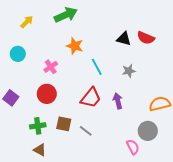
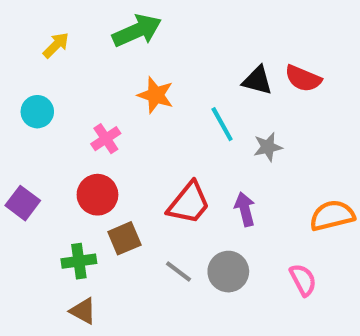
cyan line: (97, 67) -> (222, 124), moved
brown square: (64, 124) -> (124, 238), moved, turned -35
gray circle: (148, 131) -> (228, 272), moved
pink semicircle: (133, 147) -> (303, 280), moved

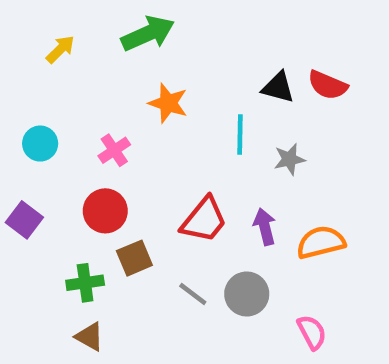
cyan circle: (37, 112) -> (40, 144), moved
cyan line: (222, 124) -> (240, 135), turned 30
orange semicircle: (332, 215) -> (321, 242), moved
pink semicircle: (303, 280) -> (312, 332), moved

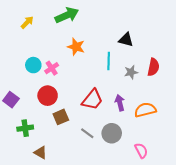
red semicircle: (328, 85) -> (153, 67), moved, turned -102
cyan circle: (40, 144) -> (33, 65), moved
green cross: (85, 283) -> (25, 128), moved

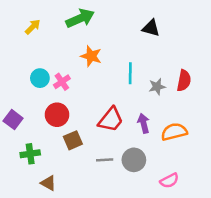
black triangle: (126, 40) -> (151, 28), moved
gray line: (87, 133) -> (105, 160), turned -40
pink semicircle: (141, 151) -> (169, 181), turned 91

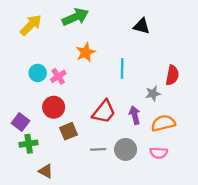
yellow arrow: (33, 27) -> (31, 25), size x1.5
orange star: (91, 56) -> (86, 52), turned 30
gray star: (157, 87) -> (153, 93), moved
purple square: (13, 120) -> (21, 122), moved
pink semicircle: (169, 181) -> (159, 153), moved, turned 30

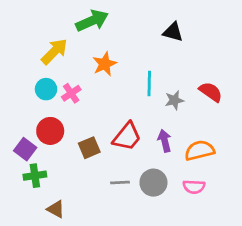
yellow arrow: (31, 25) -> (54, 51), moved
red semicircle: (172, 75) -> (211, 92), turned -66
gray star: (153, 93) -> (174, 100), moved
red circle: (54, 107) -> (50, 131), moved
brown square: (68, 131) -> (89, 148), moved

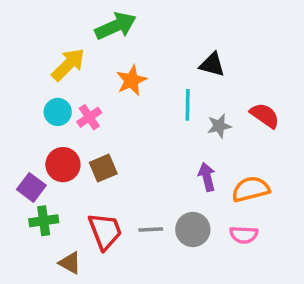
black triangle: (173, 32) -> (212, 65), moved
red trapezoid: (127, 137) -> (105, 231), moved, turned -60
brown square: (89, 148) -> (103, 168), moved

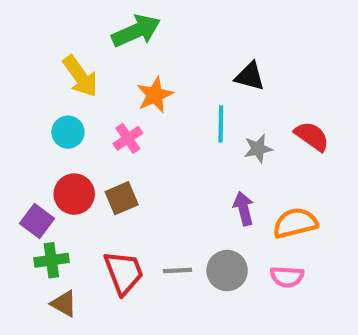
yellow arrow: (68, 65) -> (80, 76), turned 99
pink cross: (89, 117) -> (128, 138), moved
brown triangle: (70, 263) -> (64, 304), moved

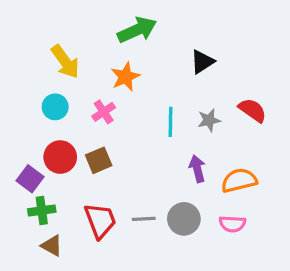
green arrow: (136, 31) -> (137, 30), moved
black triangle: (250, 76) -> (202, 62), turned -48
cyan line: (221, 124) -> (171, 122), moved

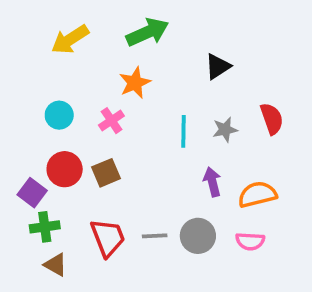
yellow arrow: (65, 62) -> (70, 39), moved, turned 93
red semicircle: (252, 110) -> (272, 119), turned 36

